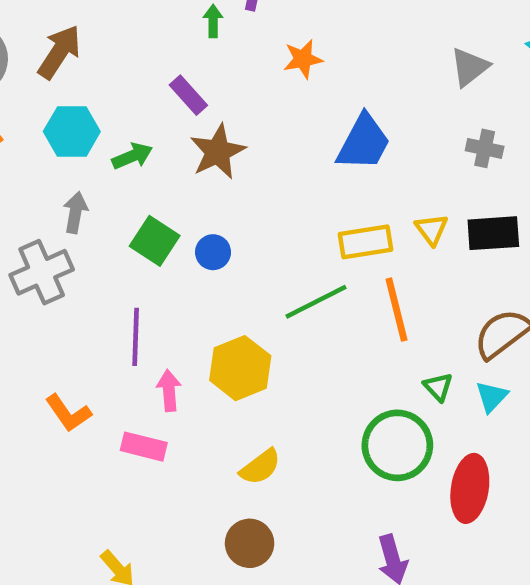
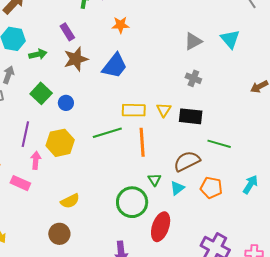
blue trapezoid: (364, 142) -> (115, 66), moved
yellow hexagon: (240, 368) -> (60, 143), moved

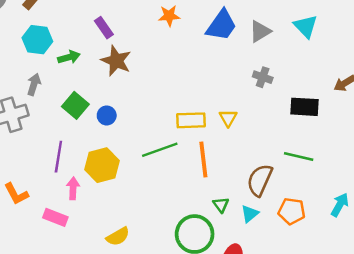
brown star: (76, 59) -> (116, 61), turned -30
blue trapezoid: (115, 66) -> (221, 25), moved
black rectangle: (191, 116) -> (304, 107), moved
brown semicircle: (187, 161) -> (260, 180), turned -36

